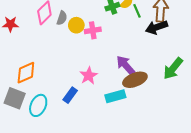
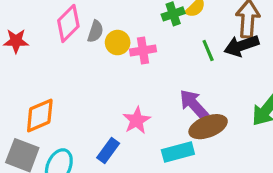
green line: (137, 11) -> (208, 50), moved

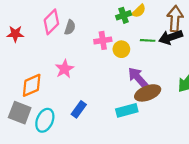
yellow circle: (118, 43) -> (121, 49), moved
green line: (208, 50) -> (148, 40), turned -64
pink star: (137, 120) -> (65, 69), moved

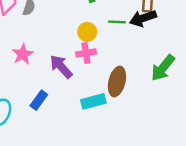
pink cross: (103, 40) -> (86, 53), moved
purple arrow: (138, 78) -> (61, 67), moved
brown ellipse: (148, 93) -> (117, 82), turned -55

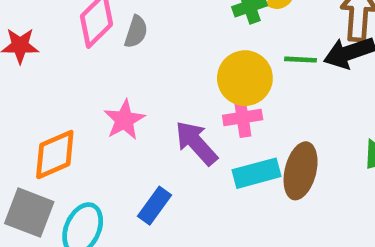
yellow circle: (87, 32) -> (245, 78), size x1.5
cyan rectangle: (93, 101) -> (256, 173), moved

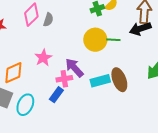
green line: (301, 60) -> (113, 40), moved
pink cross: (243, 118) -> (64, 79), moved
brown ellipse: (301, 171) -> (119, 80), turned -35

